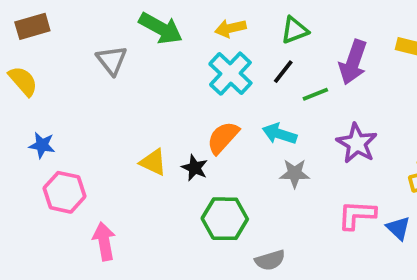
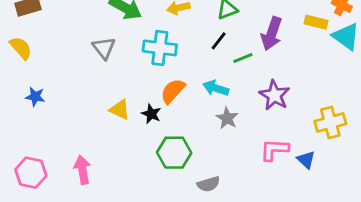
gray triangle: (112, 60) -> (104, 48), moved
cyan cross: (230, 74) -> (160, 48), moved, turned -36
gray star: (295, 173) -> (227, 118), turned 30
pink hexagon: (65, 192) -> (31, 173), moved

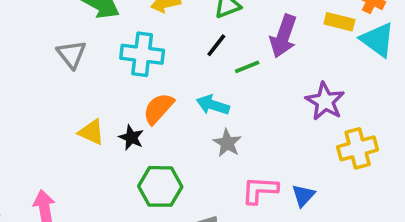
purple star: (274, 95) -> (325, 101), moved
pink L-shape: (274, 150) -> (260, 190), moved
blue triangle: (306, 160) -> (303, 195), moved, turned 30

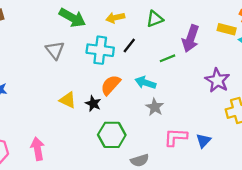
black line: (216, 45) -> (129, 46), moved

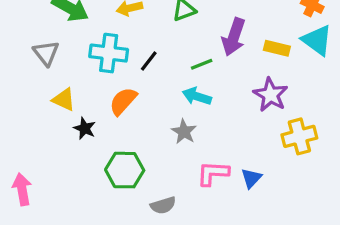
yellow rectangle: (227, 29) -> (277, 48), moved
black line: (129, 46) -> (149, 61), moved
cyan arrow: (145, 83) -> (197, 96), moved
yellow triangle: (68, 100) -> (64, 100), moved
black star: (93, 104) -> (85, 128), moved

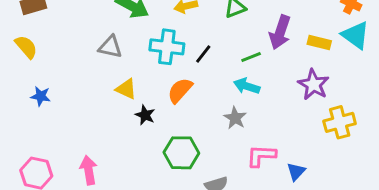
gray triangle: (46, 53) -> (110, 47), turned -40
blue triangle: (251, 178) -> (296, 172), moved

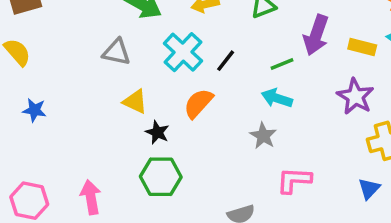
cyan cross: (167, 47) -> (183, 52), turned 36
green hexagon: (181, 153) -> (161, 177), moved
blue triangle: (296, 172) -> (369, 189), moved

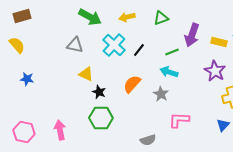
orange semicircle: (198, 103) -> (132, 84), moved

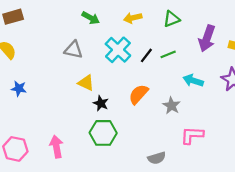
green arrow: (90, 17) -> (91, 18), size x0.7
green line: (172, 52) -> (168, 54), moved
cyan arrow: (169, 72) -> (193, 81), moved

